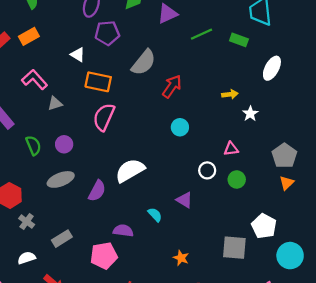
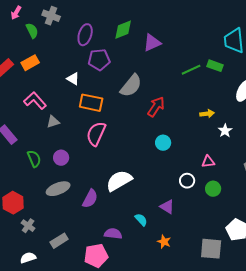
green line: (201, 34) -> (191, 70), moved
orange star: (181, 258) -> (164, 242), moved

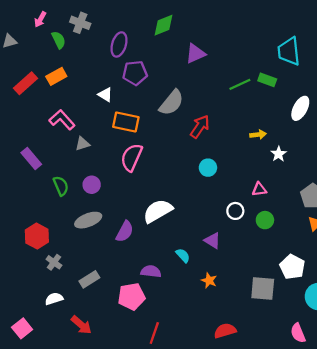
green diamond: (123, 30) -> (163, 25), moved

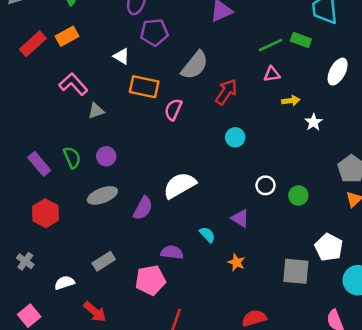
pink semicircle: (132, 157) -> (173, 109), moved, size x0.7
purple rectangle: (31, 159) -> (39, 164), moved
pink triangle: (259, 189) -> (272, 74), moved
gray cross: (54, 262) -> (25, 261), moved

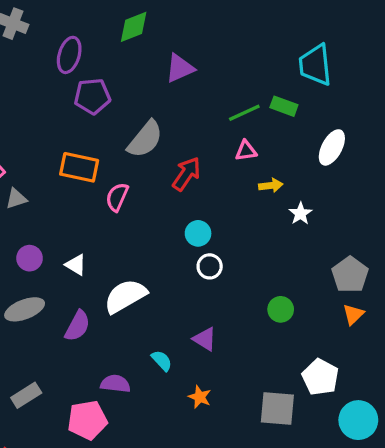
white triangle: (121, 56) -> (76, 265), moved
white circle: (266, 185) -> (210, 266), moved

